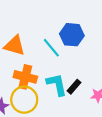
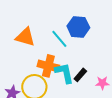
orange cross: (25, 77) -> (48, 66), moved

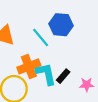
orange cross: (48, 66) -> (29, 66), turned -35

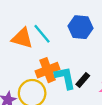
cyan line: (41, 38) -> (42, 34), moved

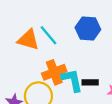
black rectangle: (83, 80) -> (90, 82), turned 48

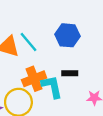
black rectangle: (90, 82) -> (70, 73), moved

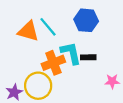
cyan L-shape: (52, 87) -> (71, 53), moved

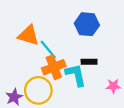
cyan line: (48, 27) -> (48, 50), moved
cyan L-shape: (71, 53) -> (76, 75), moved

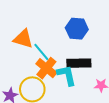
black rectangle: (89, 62) -> (79, 63), size x1.6
orange cross: (54, 67) -> (46, 68), turned -30

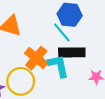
cyan line: (41, 52) -> (62, 32), moved

